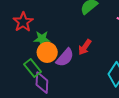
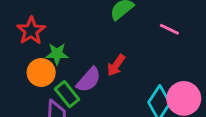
orange circle: (47, 52) -> (41, 72), moved
green rectangle: (33, 68) -> (67, 94), moved

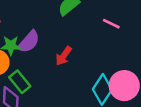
purple semicircle: (89, 80) -> (29, 42), moved

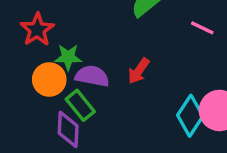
purple semicircle: (29, 42) -> (92, 76), moved, turned -120

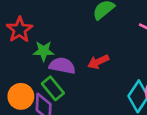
red arrow: (139, 71) -> (98, 62), turned 30
orange circle: (49, 80) -> (21, 96), moved

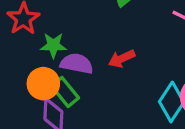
orange circle: (21, 96) -> (43, 84), moved

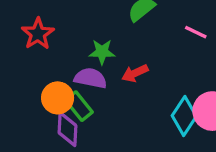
green star: (53, 45) -> (102, 52), moved

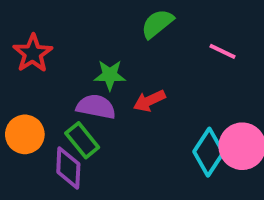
orange circle: (58, 98) -> (25, 134), moved

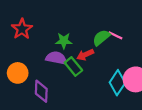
green semicircle: (157, 24) -> (101, 38), moved
pink line: (222, 51) -> (115, 35), moved
green rectangle: (82, 140) -> (73, 67), moved

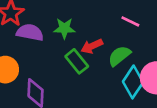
green semicircle: (101, 38) -> (119, 56), moved
purple semicircle: (56, 58) -> (30, 32), moved

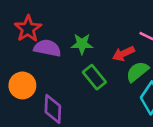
red arrow: (92, 46) -> (123, 54), moved

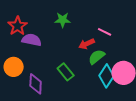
green star: (82, 44) -> (63, 20), moved
green rectangle: (94, 77) -> (66, 72), moved

